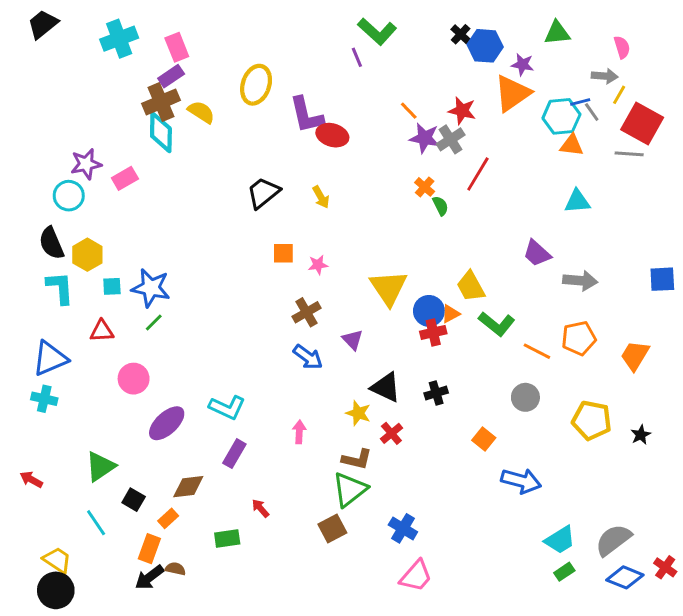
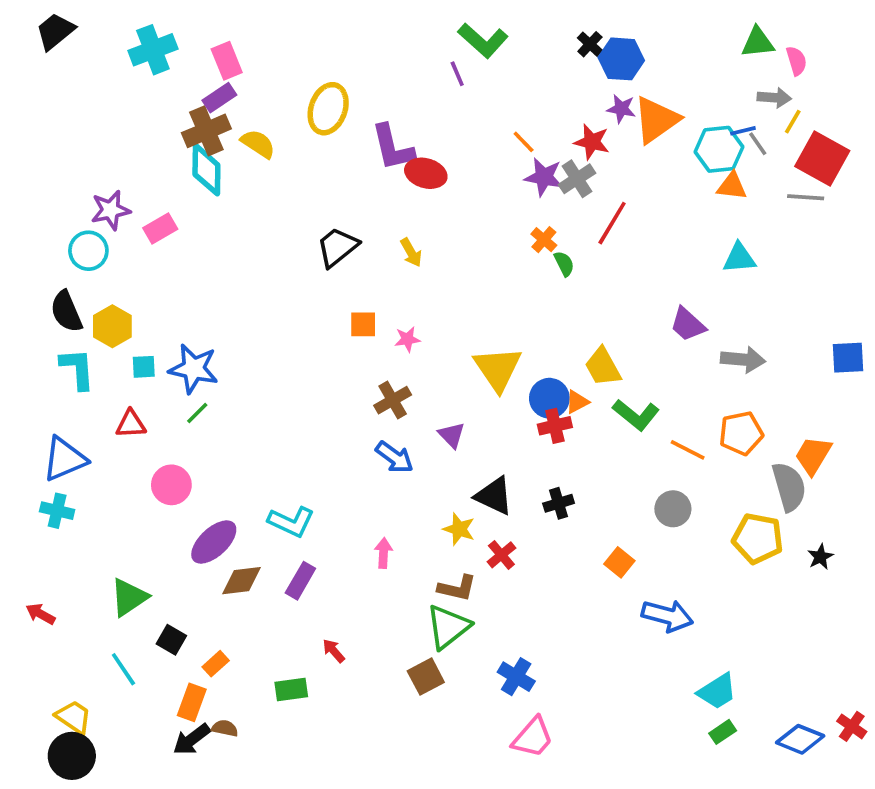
green triangle: (557, 33) -> (758, 42), moved
purple star: (523, 65) -> (621, 109), moved
brown diamond: (188, 487) -> (241, 581), moved
gray semicircle: (613, 540) -> (789, 487), moved, turned 111

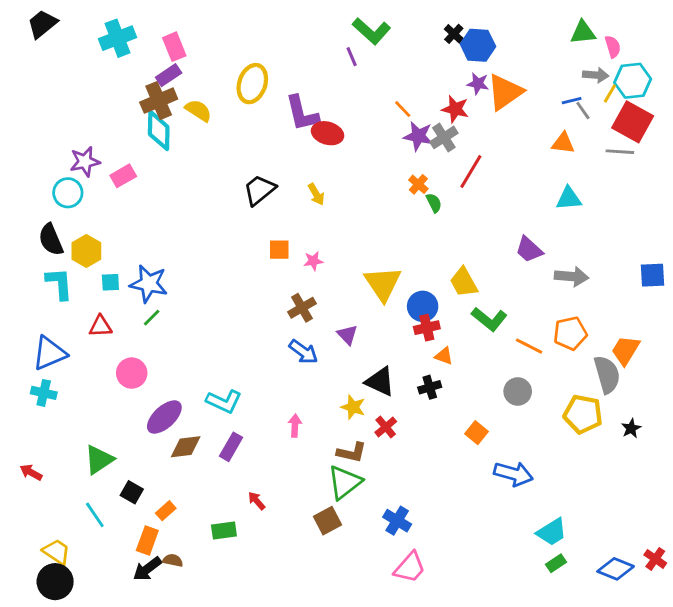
cyan hexagon: (719, 149) -> (633, 81), moved
orange triangle: (577, 402) -> (444, 356), moved, turned 48

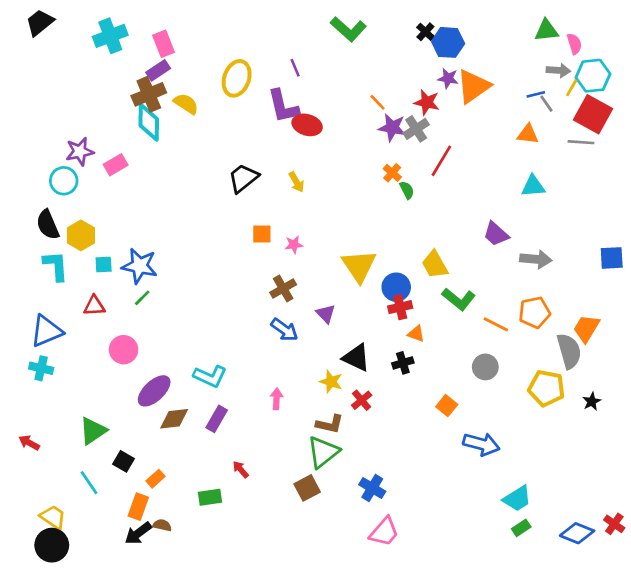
purple line: (352, 57) -> (295, 68), moved

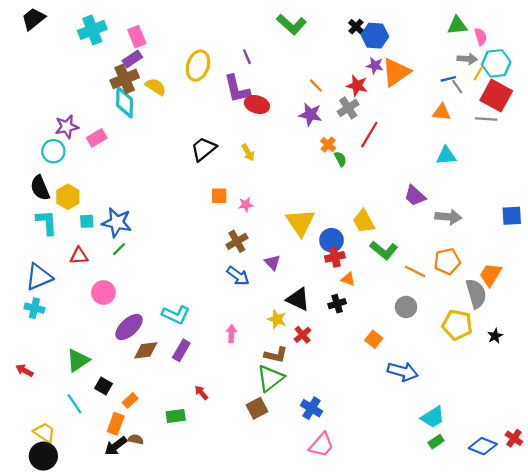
purple star: (392, 128) -> (310, 115), moved

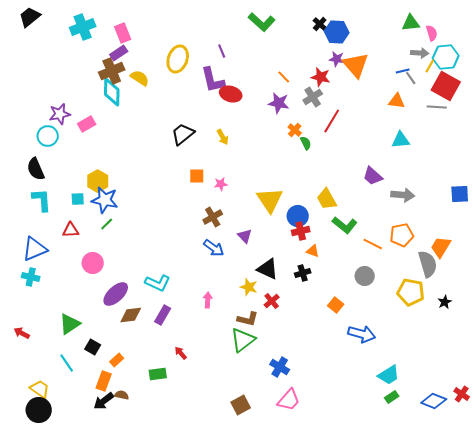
orange triangle: (396, 72) -> (356, 65), turned -36
yellow hexagon: (68, 197) -> (98, 181), moved
brown square: (257, 408) -> (241, 405), moved

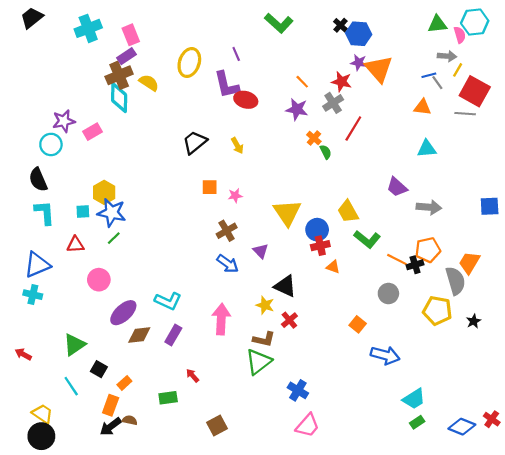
cyan hexagon: (446, 57) -> (475, 22), moved
black cross: (303, 273) -> (415, 265), moved
pink arrow: (208, 300) -> (221, 319), size x1.8
brown square: (241, 405) -> (217, 426), moved

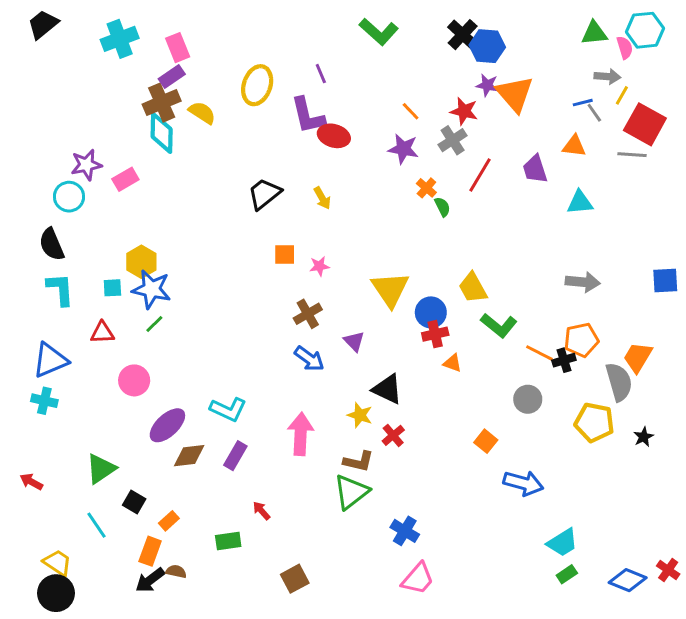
black cross: (341, 25) -> (463, 35), size x1.5
purple trapezoid: (397, 187) -> (535, 169), moved, turned 30

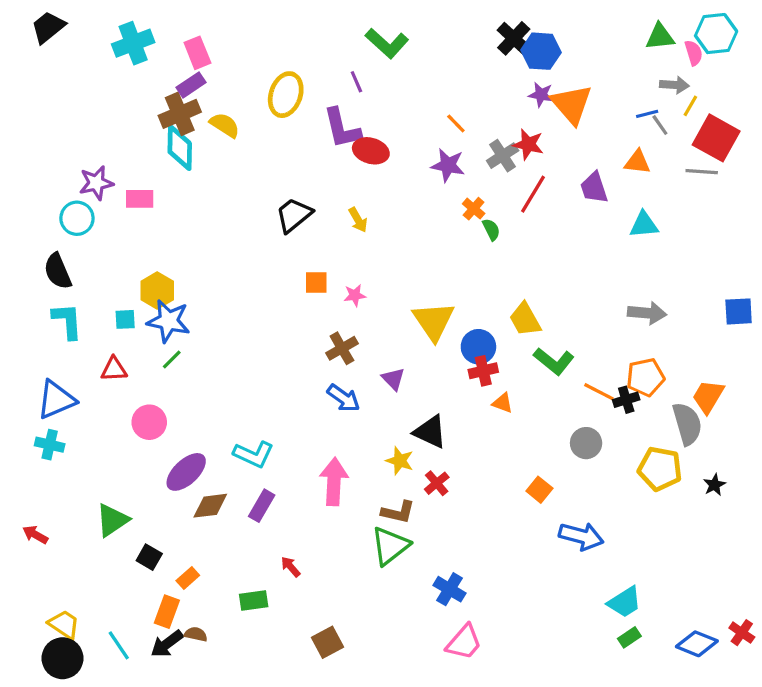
green L-shape: (379, 32) -> (387, 43), moved
red star: (464, 111) -> (528, 144), moved
pink rectangle: (125, 179) -> (140, 199), turned 30
cyan line: (96, 525) -> (119, 645), moved

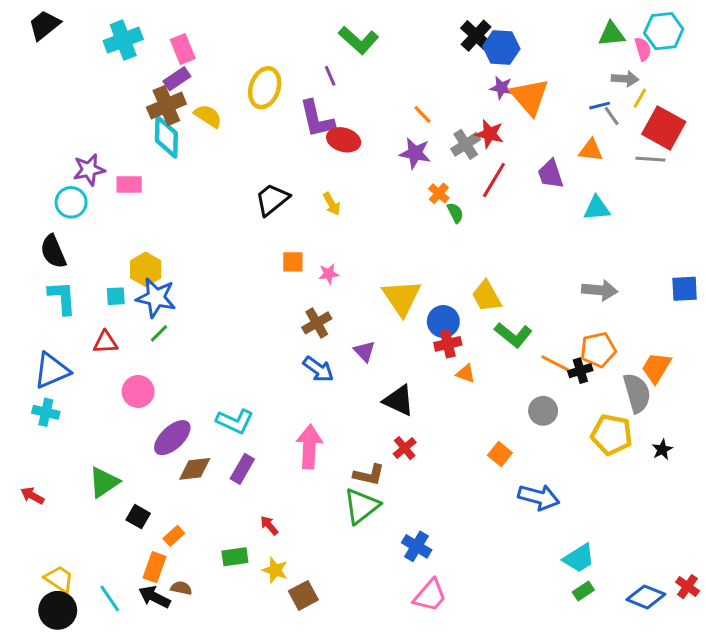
yellow star: (400, 461) -> (275, 570), moved
black arrow: (167, 644) -> (154, 597), turned 64

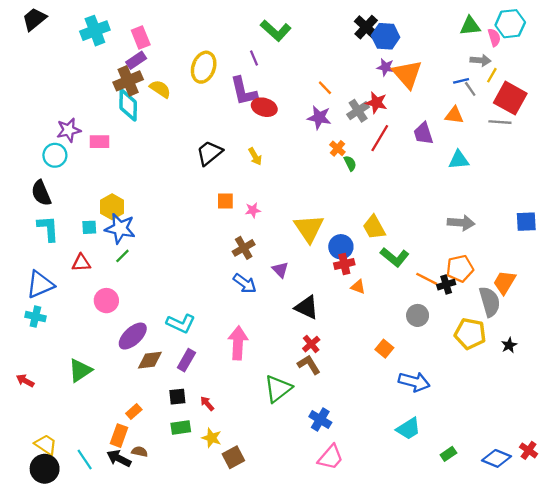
brown L-shape: (369, 475) -> (309, 365), moved, turned -135
black square: (138, 517) -> (177, 397), moved, turned -36
cyan trapezoid: (579, 558) -> (408, 429), moved

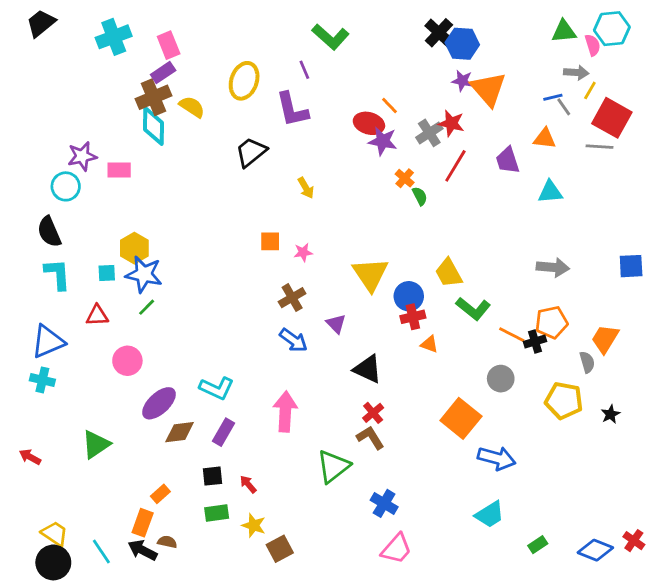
red ellipse: (264, 107) -> (369, 123), moved
black trapezoid: (209, 153) -> (251, 152), moved
gray semicircle: (490, 302) -> (587, 362), size x0.6
orange square: (384, 349) -> (461, 418), size x1.8

